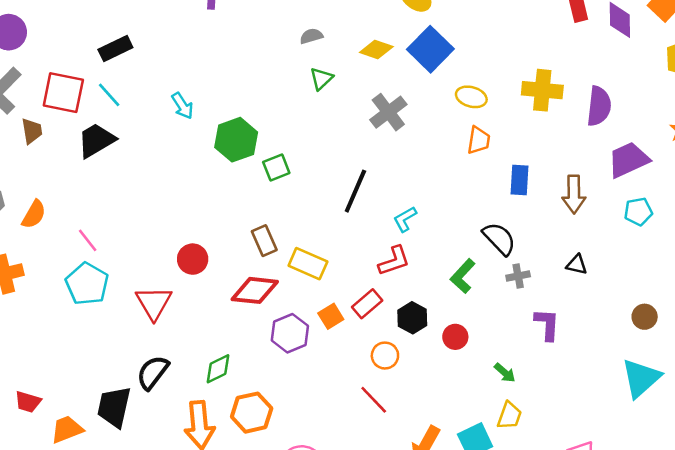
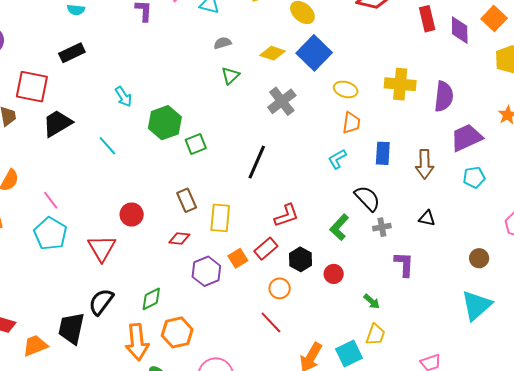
cyan line: (109, 95) -> (107, 146), moved
cyan L-shape: (405, 219) -> (337, 159), moved
yellow rectangle: (308, 264) -> (220, 218), turned 72
red diamond: (255, 290) -> (179, 239), size x0.6

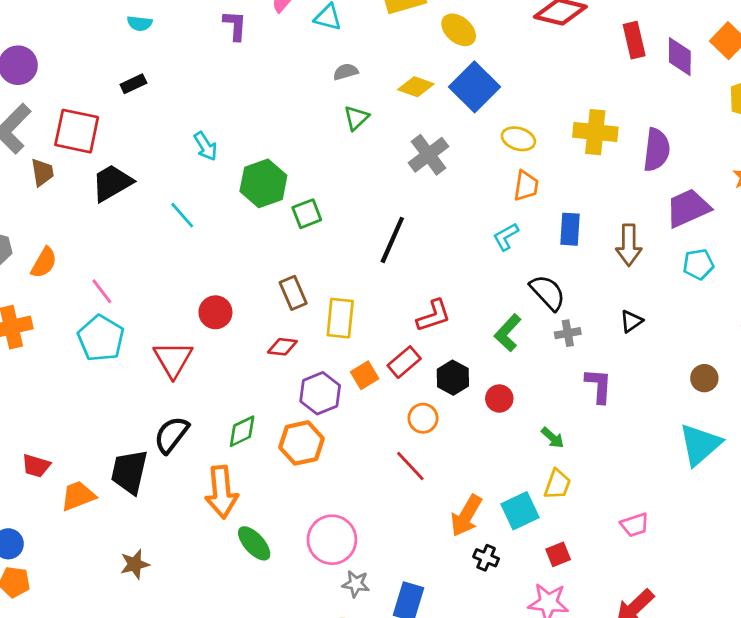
black rectangle: (72, 53) -> (133, 84), size x0.7
black triangle: (427, 218) -> (631, 321), turned -48
orange hexagon: (177, 332) -> (302, 443), moved

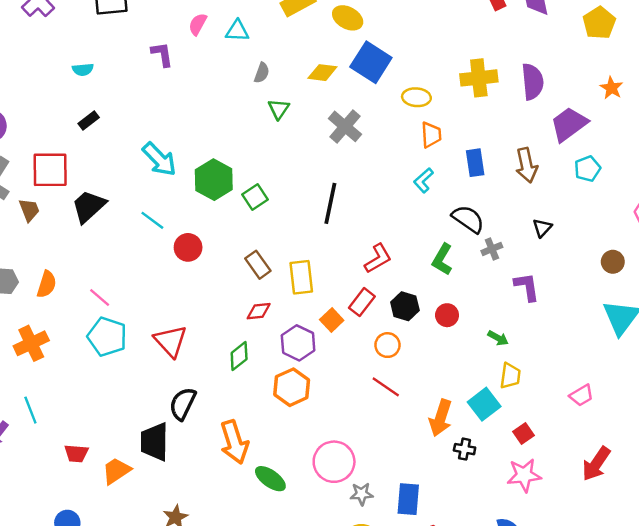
gray semicircle: (346, 72) -> (262, 73), turned 138
cyan arrow: (206, 146) -> (159, 159), size x1.5
red circle: (215, 312) -> (188, 247), moved
green diamond: (242, 431) -> (239, 356), moved

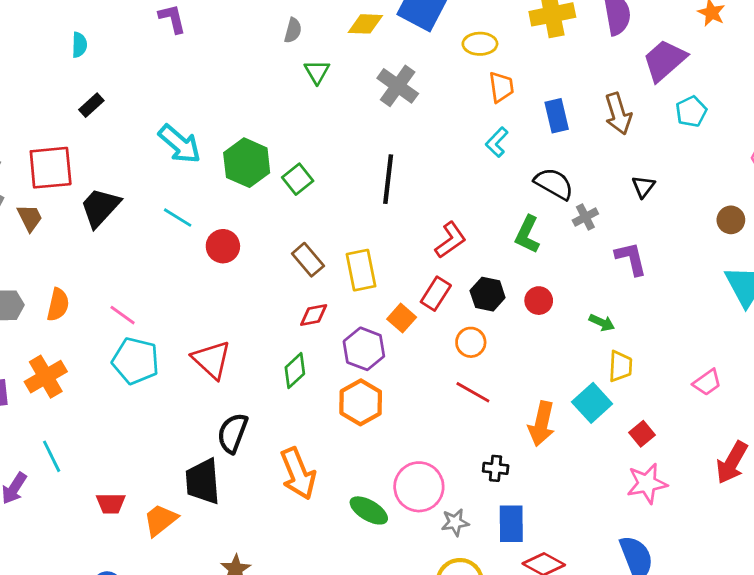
cyan semicircle: (83, 70) -> (79, 45), turned -78
black cross: (465, 449) -> (496, 468), moved
green ellipse: (270, 479) -> (369, 510), moved

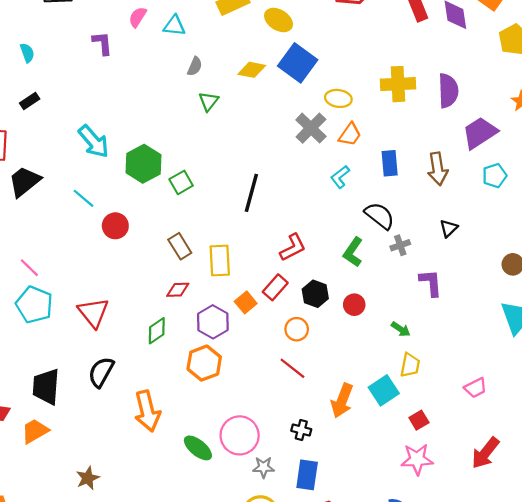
cyan semicircle: (79, 45) -> (27, 53), turned -30
gray cross: (398, 86) -> (311, 128), moved
orange trapezoid: (501, 87) -> (350, 135), turned 35
black trapezoid: (203, 481) -> (46, 387), moved

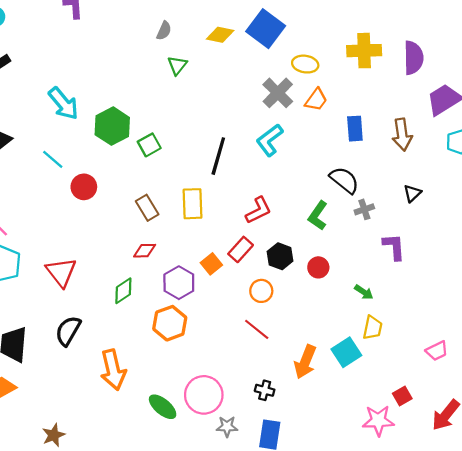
cyan L-shape: (340, 177) -> (270, 140), moved, size x1.4
yellow rectangle: (220, 260) -> (192, 204), moved
red square: (419, 420) -> (402, 396), moved

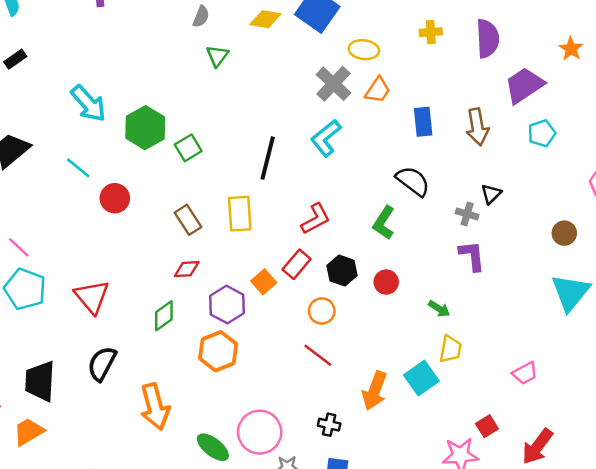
yellow cross: (364, 51) -> (431, 32), size x0.6
gray cross: (364, 209) -> (467, 214), moved, turned 36

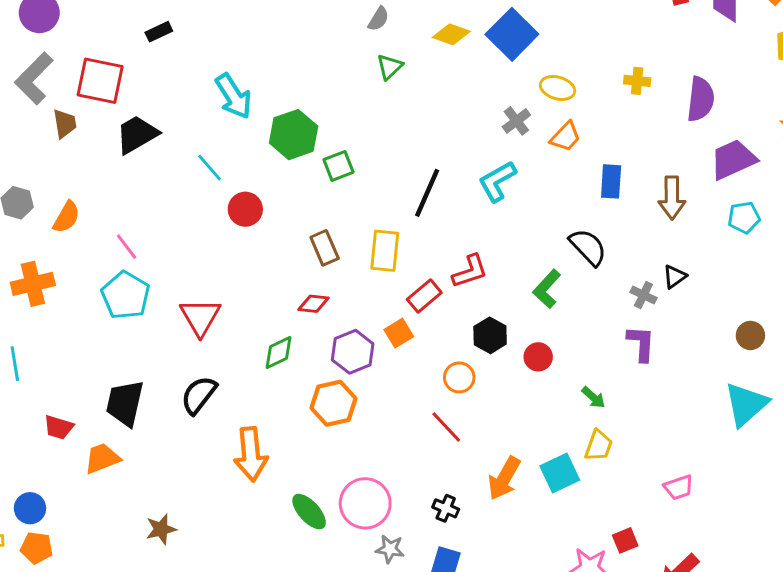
gray cross: (333, 84) -> (516, 121), size x0.7
red rectangle: (297, 264) -> (424, 296), moved

